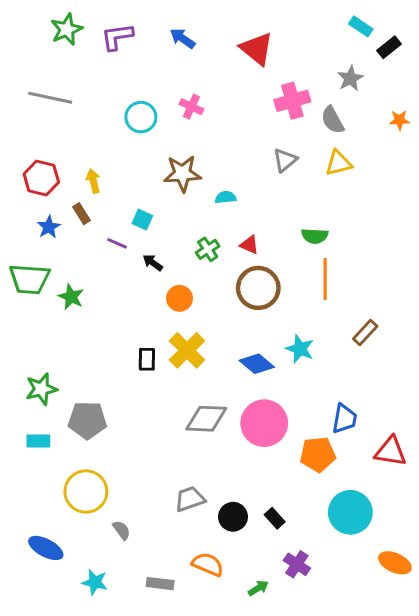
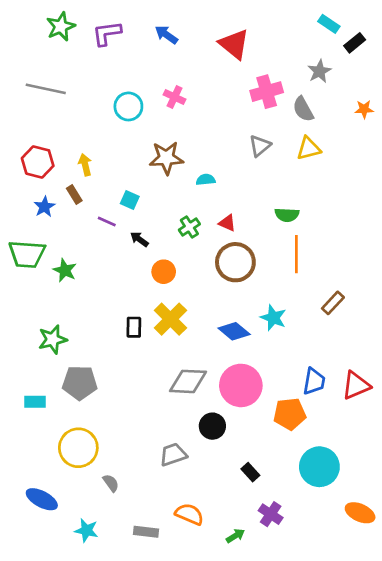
green star: (41, 389) -> (53, 339), moved
red triangle: (390, 451) -> (356, 385), moved, turned -32
black circle: (233, 517) -> (212, 426), moved

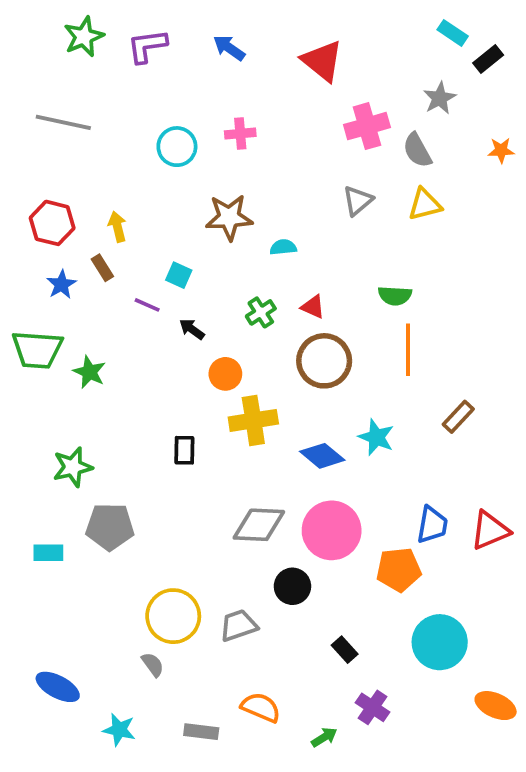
pink cross: (174, 97) -> (240, 134), turned -30
yellow cross: (170, 319) -> (253, 420), moved, turned 36
yellow circle: (78, 448) -> (173, 616), moved

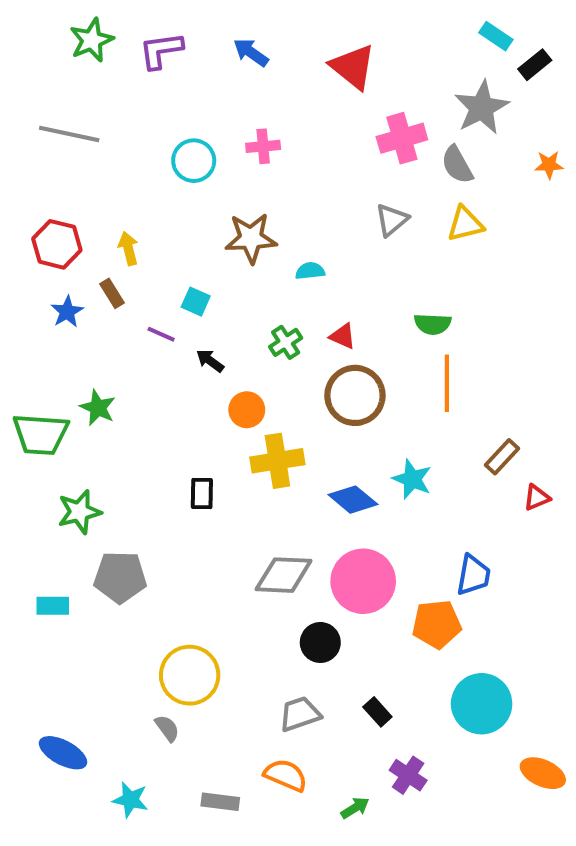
gray star: (440, 98) -> (482, 108), size x1.5
green trapezoid: (37, 350) -> (41, 434), moved
red triangle: (490, 530) -> (537, 498), moved, size x0.6
gray trapezoid: (238, 625) -> (300, 714), moved

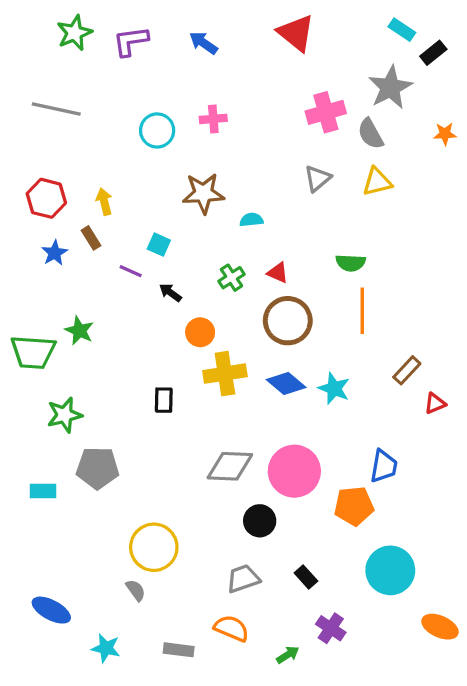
red triangle: (353, 67) -> (296, 33), moved
blue diamond: (353, 500) -> (286, 384), moved

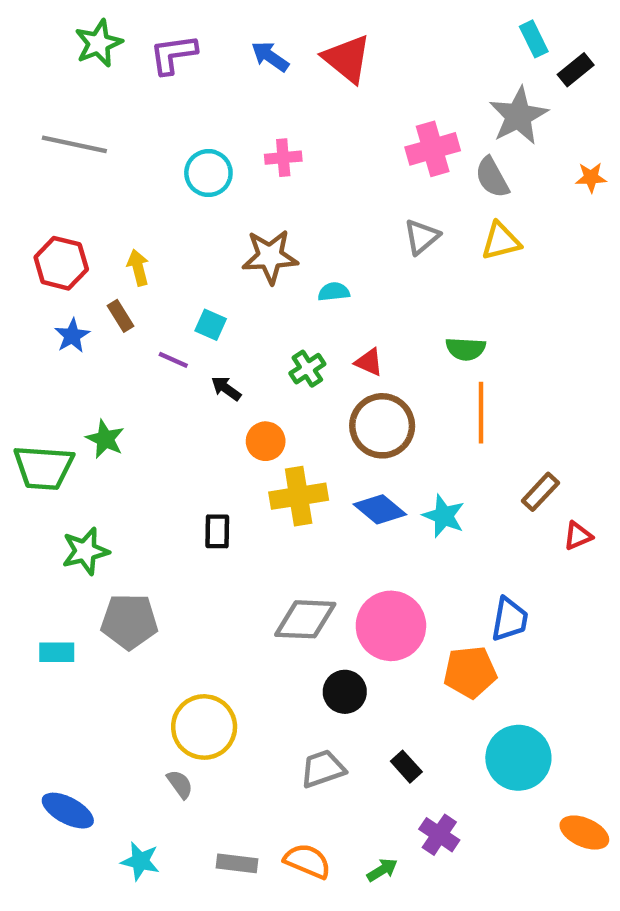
cyan rectangle: (402, 30) -> (534, 39), turned 30
red triangle: (296, 33) -> (347, 59), moved
orange semicircle: (232, 628) -> (307, 861), moved

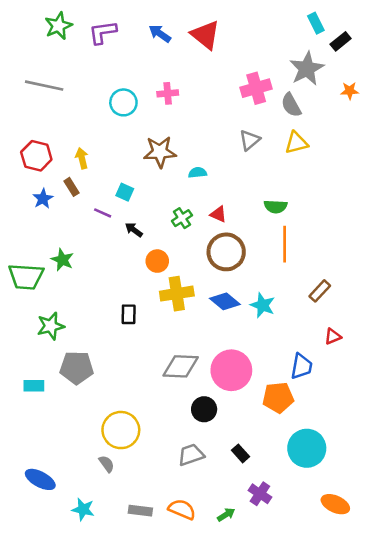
orange star: (591, 177) -> (350, 91), moved
red triangle: (578, 536) -> (333, 336), moved
orange ellipse: (584, 833) -> (335, 504), moved

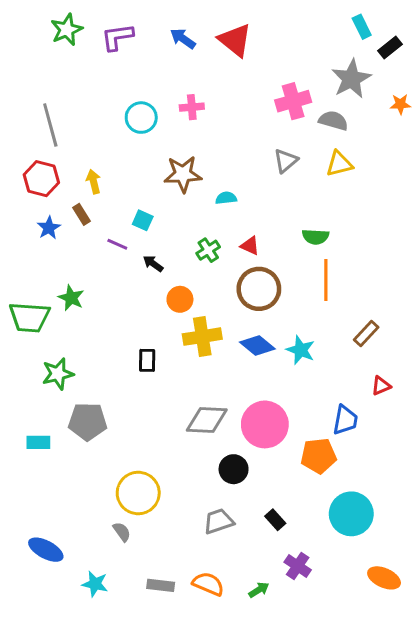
gray line: (44, 86) -> (50, 125), moved, turned 63
gray semicircle: (291, 105) -> (333, 121), turned 135

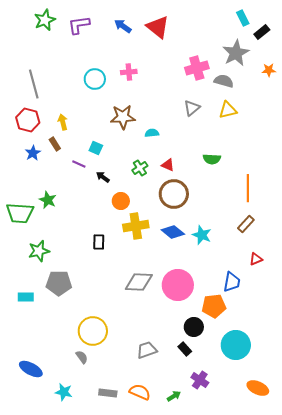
orange line: (326, 280) -> (248, 188), moved
black circle: (234, 469) -> (194, 327), moved

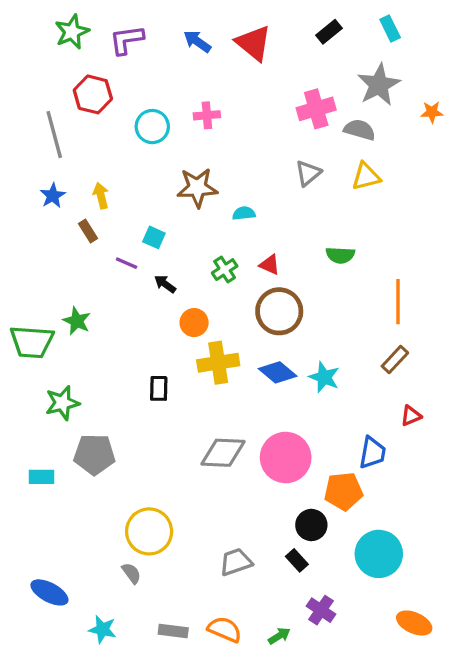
black rectangle: (262, 32) -> (329, 32), moved
red hexagon: (28, 120) -> (93, 94), moved
blue star: (33, 153) -> (53, 196), moved

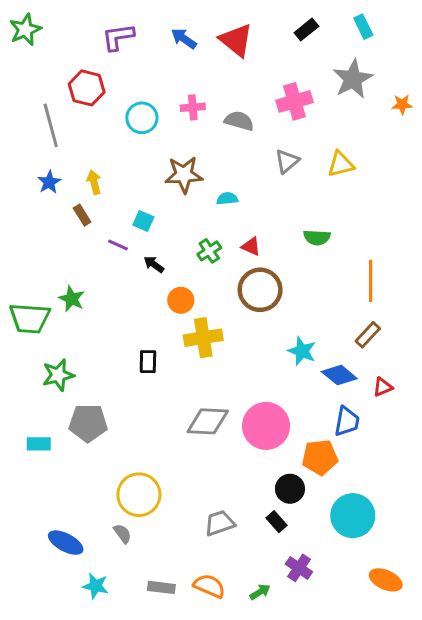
green star: (72, 32) -> (25, 30), moved
gray semicircle: (360, 130) -> (239, 121), moved
blue diamond: (278, 372) -> (339, 375), moved
blue ellipse: (49, 592) -> (66, 543), moved

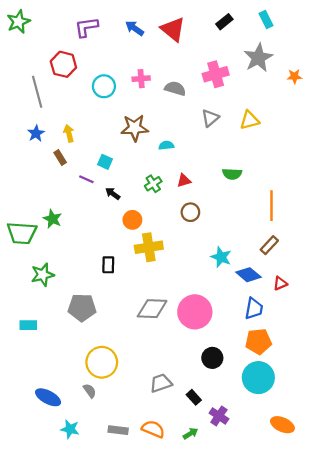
red triangle: (251, 246) -> (184, 180), turned -40
brown circle: (260, 290) -> (190, 212), size x0.6
gray pentagon: (88, 423) -> (82, 307), moved
orange pentagon: (320, 457) -> (258, 341), moved
black rectangle: (277, 522) -> (194, 397), moved

